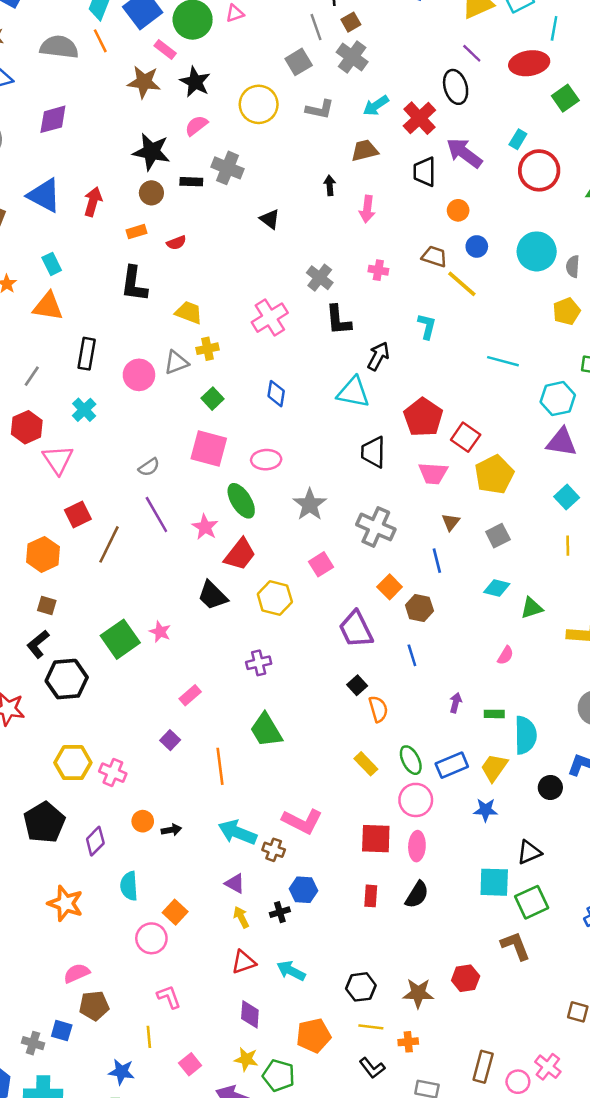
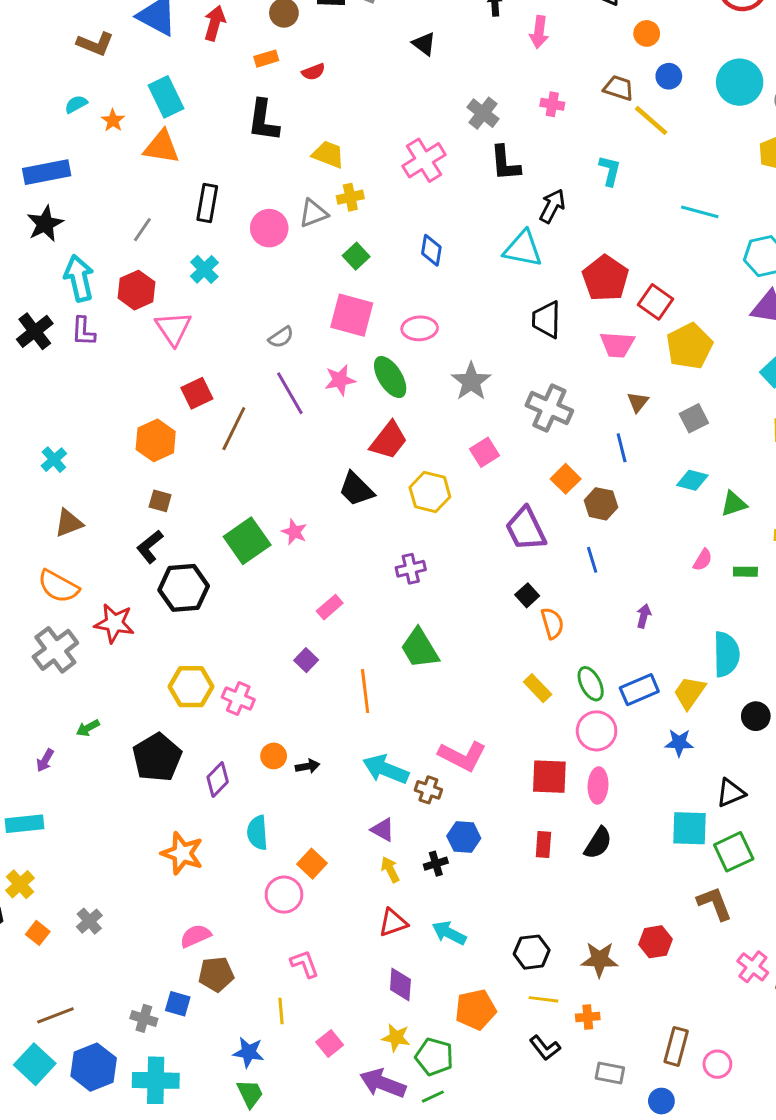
cyan rectangle: (52, 264) -> (166, 97), size x1.5
pink star: (205, 527) -> (340, 380), moved, turned 30
green rectangle: (494, 714) -> (745, 572), moved
pink cross: (548, 1067) -> (753, 967), moved

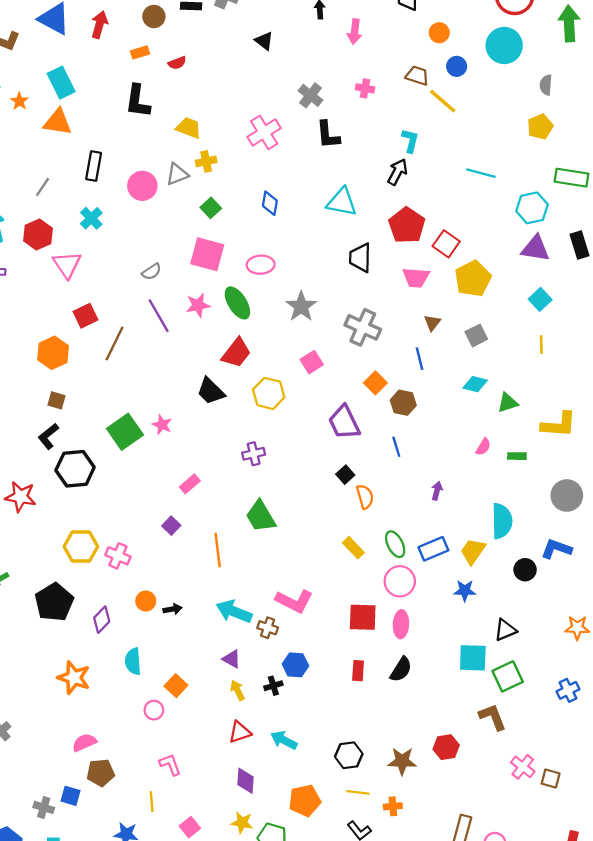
cyan circle: (740, 82) -> (504, 45), moved
black arrow: (552, 206) -> (397, 172), moved
pink circle: (284, 895) -> (154, 710), size x0.7

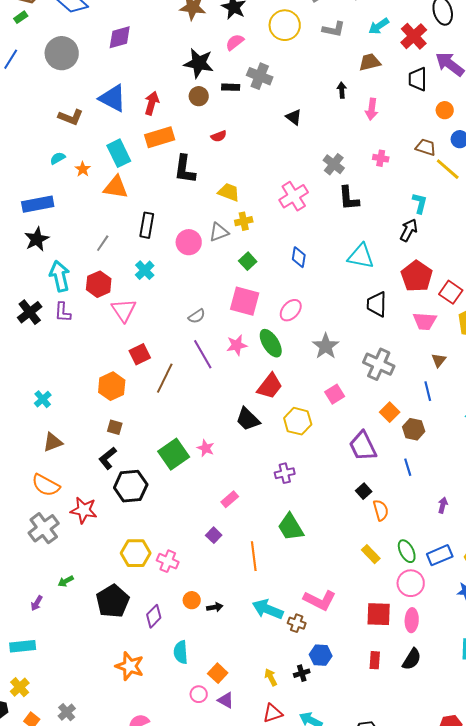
orange rectangle: (140, 52) -> (160, 137), moved, size x1.8
pink ellipse: (261, 265) -> (291, 310), turned -45
purple triangle: (232, 659) -> (226, 700), moved

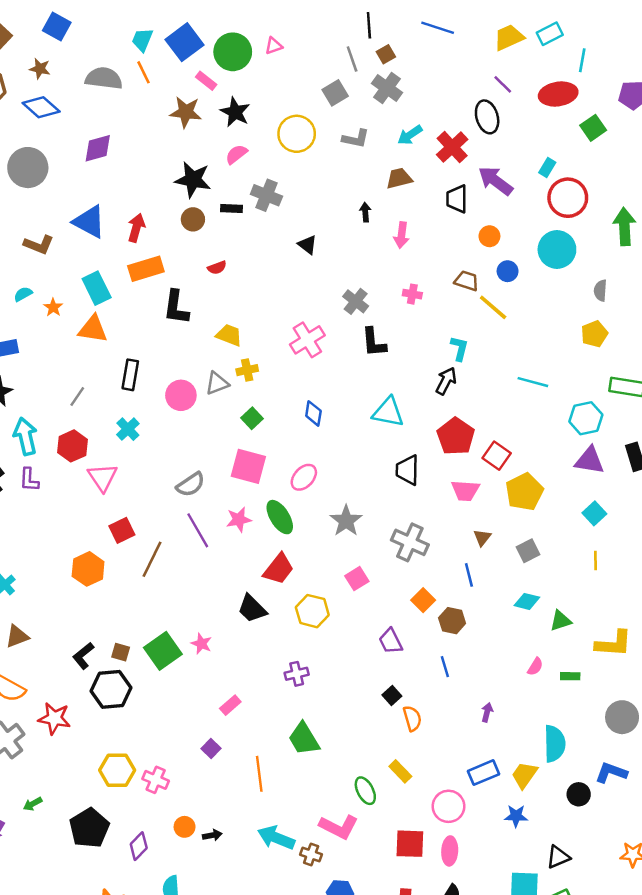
gray semicircle: (197, 316) -> (191, 485), size x1.4
brown square: (115, 427) -> (121, 652), moved
purple trapezoid: (363, 446) -> (391, 641), size x0.7
green ellipse: (407, 551) -> (365, 791), moved

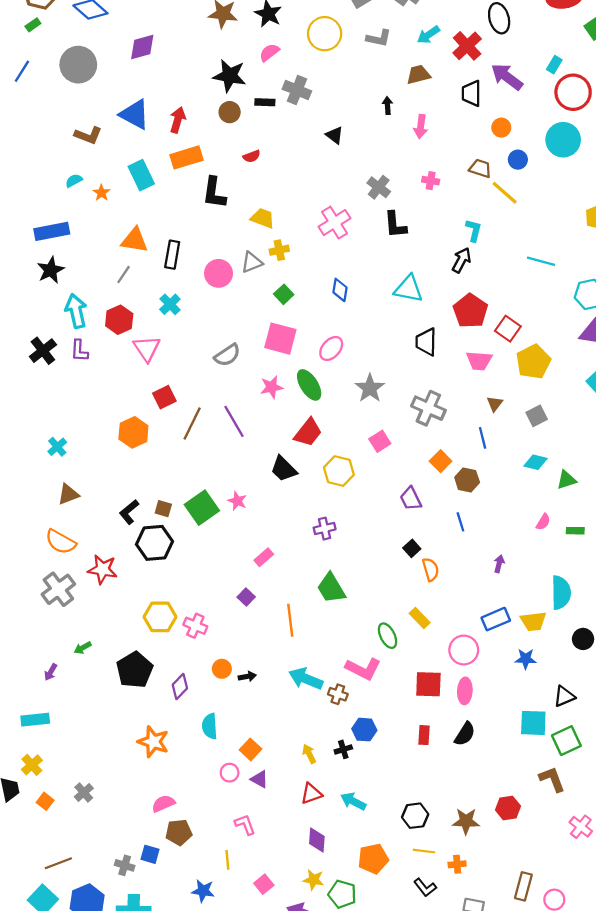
orange triangle: (93, 329) -> (135, 240), moved
purple line: (198, 530) -> (234, 421), moved
yellow trapezoid: (524, 775) -> (533, 621), turned -132

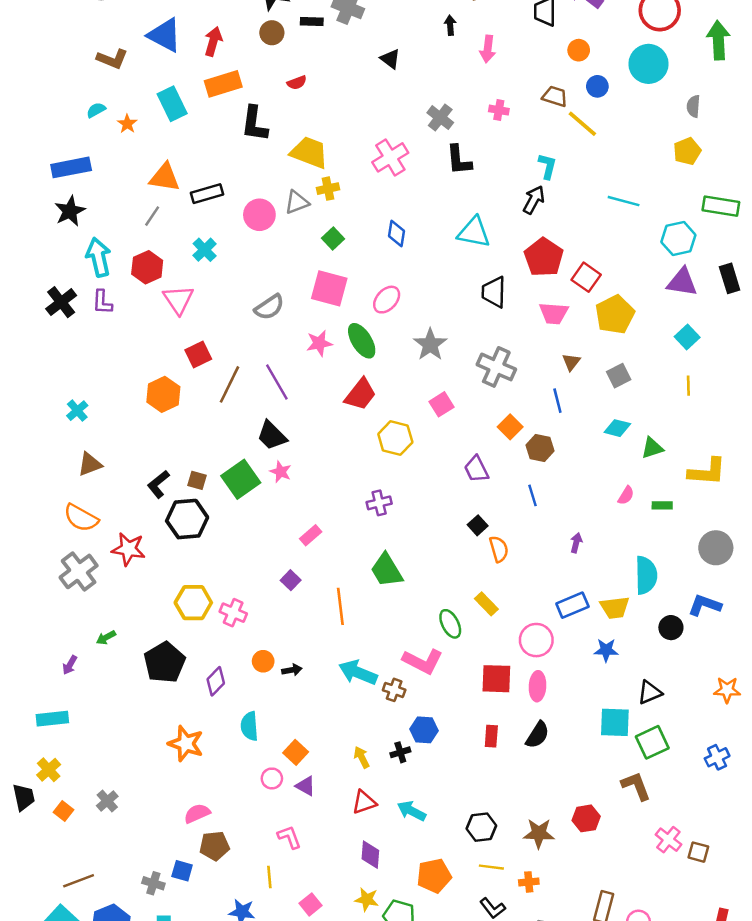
yellow trapezoid: (263, 218) -> (309, 152), size x1.4
black rectangle: (172, 255) -> (207, 194), turned 64
black trapezoid: (284, 469) -> (272, 436), moved

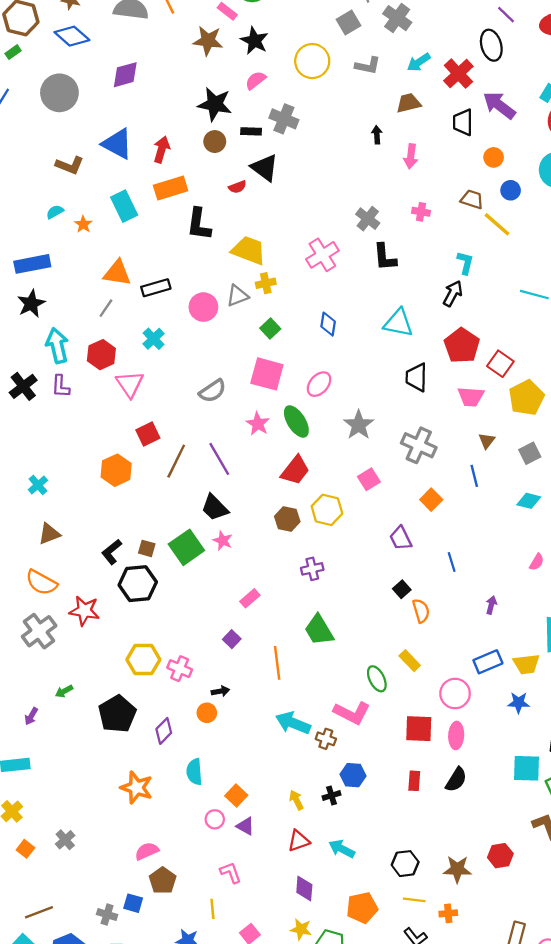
black triangle: (390, 59) -> (265, 168), moved, size x1.5
pink star: (319, 343) -> (258, 424), turned -30
brown hexagon: (540, 448) -> (287, 519), moved
black arrow: (292, 670) -> (220, 691), moved
brown pentagon: (215, 846) -> (163, 881), turned -30

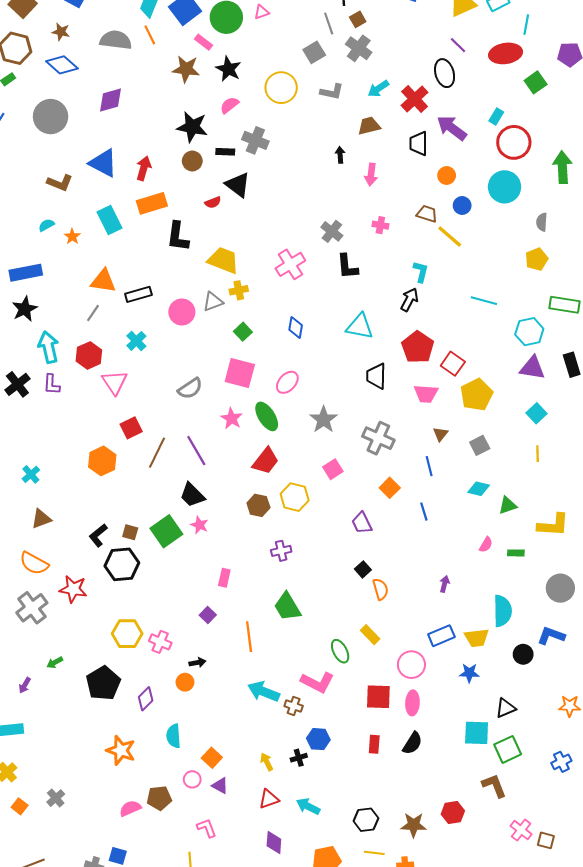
blue line: (452, 562) -> (424, 512), moved
pink rectangle: (250, 598) -> (224, 578), turned -36
brown pentagon: (163, 881) -> (159, 798), moved, turned 30

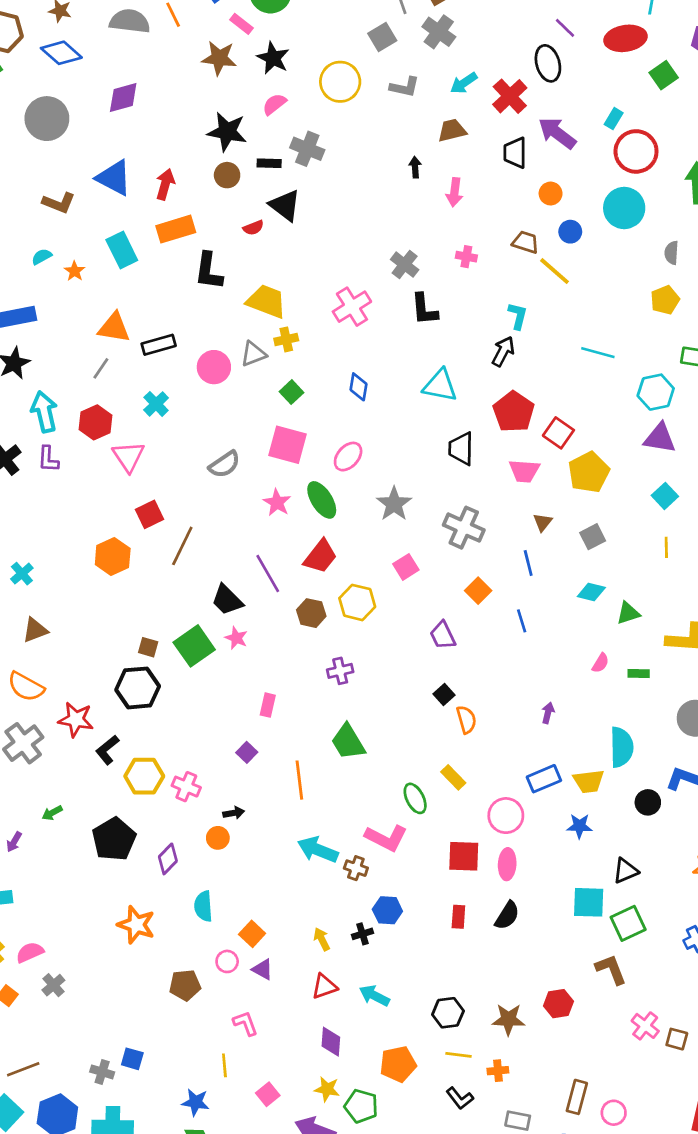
purple line: (196, 451) -> (268, 574), moved
black L-shape: (98, 535) -> (107, 750), moved
pink semicircle: (130, 808) -> (30, 952), moved

